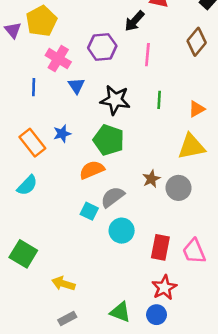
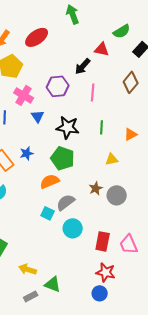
yellow triangle: (191, 147) -> (112, 159), moved, size x0.6
red star: (164, 287) -> (106, 272), turned -30
green triangle: (120, 312) -> (53, 284), moved

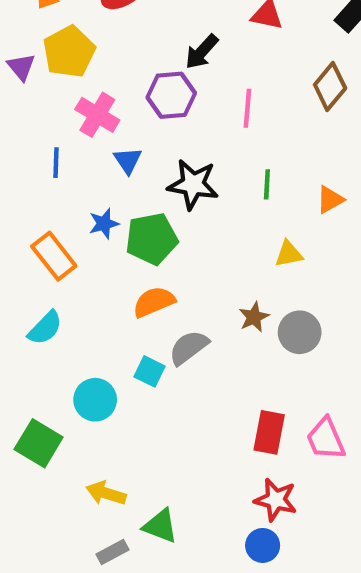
black arrow: (83, 66) -> (202, 52), moved
blue star: (27, 153) -> (104, 224), moved
green pentagon: (63, 158) -> (152, 239), moved, turned -30
cyan circle: (73, 228) -> (95, 400), moved

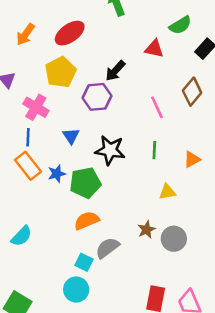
yellow pentagon: (69, 52) -> (61, 72), moved
pink line: (247, 108) -> (157, 107), moved, turned -30
pink cross: (97, 115) -> (36, 107), moved
orange rectangle: (54, 256) -> (28, 166), moved
cyan circle: (95, 400) -> (76, 290), moved

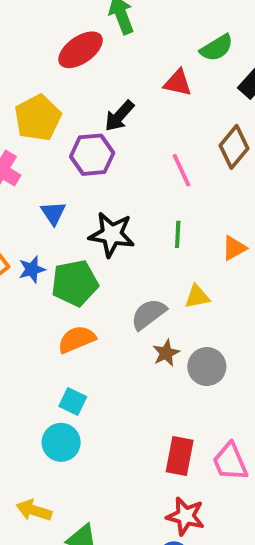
red ellipse: (70, 33) -> (81, 50), moved
gray semicircle: (107, 248) -> (149, 314), moved

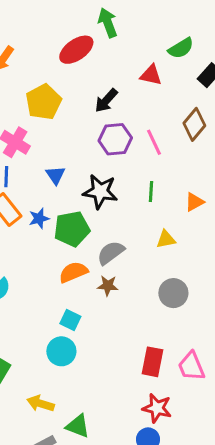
purple hexagon: (92, 155) -> (115, 139), moved
gray semicircle: (149, 314) -> (111, 253), moved
brown star: (166, 353) -> (108, 286), moved, turned 30

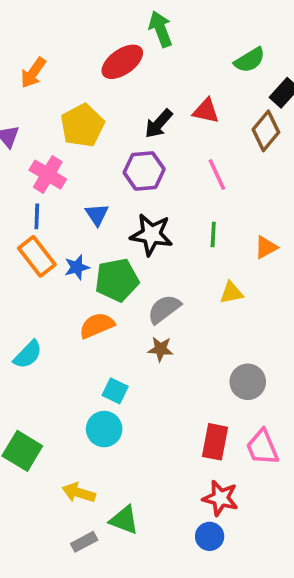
red triangle: (151, 75) -> (206, 111), moved
brown diamond: (194, 124) -> (266, 131), moved
purple hexagon: (115, 139) -> (144, 171), moved
orange semicircle: (73, 272) -> (97, 325), moved
gray circle: (173, 293) -> (248, 382), moved

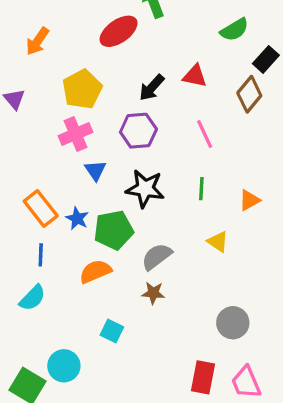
pink cross: (48, 175) -> (75, 134), moved, turned 36
blue line: (37, 216) -> (41, 255), moved
blue star: (77, 267) -> (77, 218), turned -30
yellow triangle: (231, 293) -> (218, 242), turned 45
cyan circle: (104, 429) -> (64, 366), moved

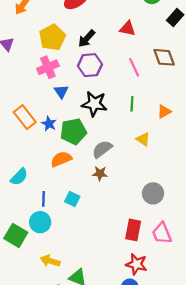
black arrow: (152, 88) -> (87, 39), moved
brown diamond: (249, 94) -> (164, 57), moved, turned -60
blue line: (41, 255) -> (43, 199), moved

